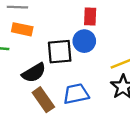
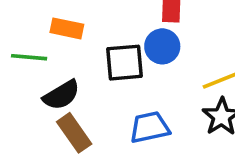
black semicircle: (34, 73) -> (61, 95), moved
brown rectangle: (43, 100) -> (74, 133), moved

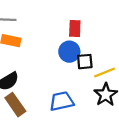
black square: (124, 63) -> (85, 62), moved, size x0.7

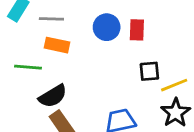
blue circle: (69, 52) -> (107, 27), moved

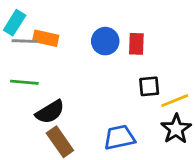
gray line: (51, 19) -> (24, 41), moved
orange rectangle: (57, 45) -> (46, 38), moved

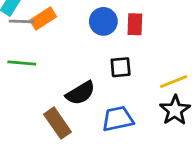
orange rectangle: (46, 38) -> (43, 19), turned -45
black square: (149, 86) -> (121, 67), moved
black semicircle: (50, 112) -> (80, 93), moved

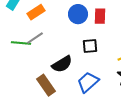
gray line: (22, 21) -> (35, 38), moved, turned -36
blue trapezoid: (118, 119) -> (88, 82), turned -30

